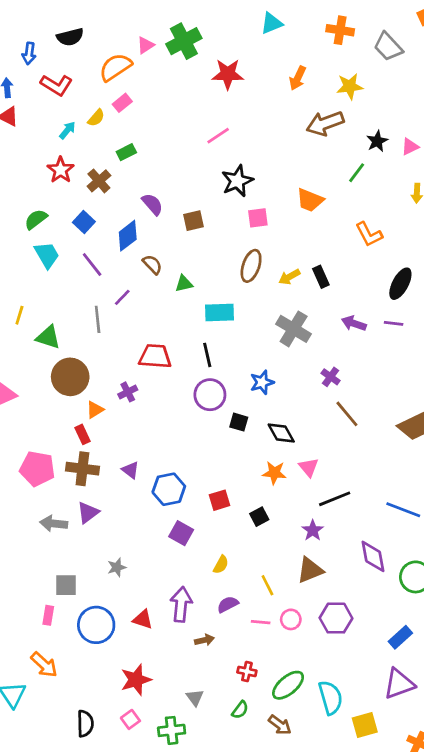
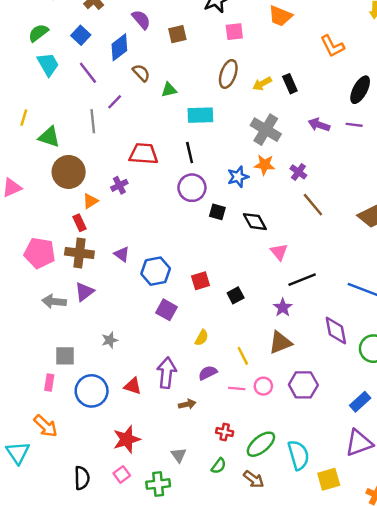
orange star: (274, 473) -> (265, 165), moved

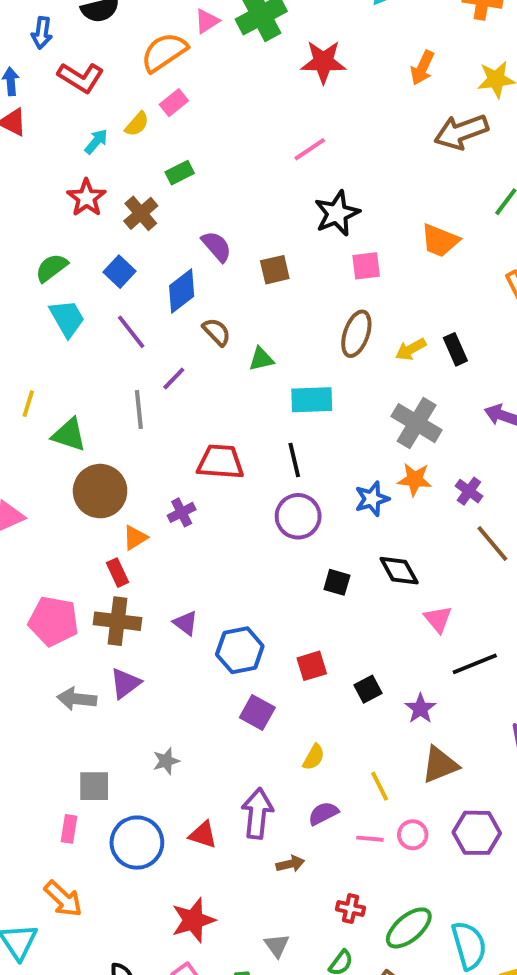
black square: (217, 212) -> (337, 582), moved
purple star: (283, 307) -> (420, 709), moved

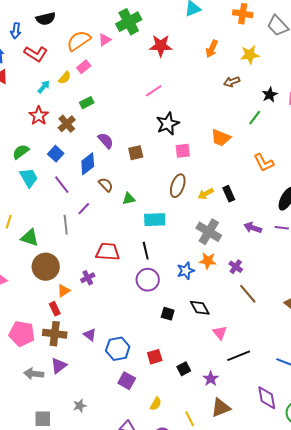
pink triangle: (207, 21) -> (105, 40), moved
brown arrow: (461, 132) -> (232, 82), size x0.6

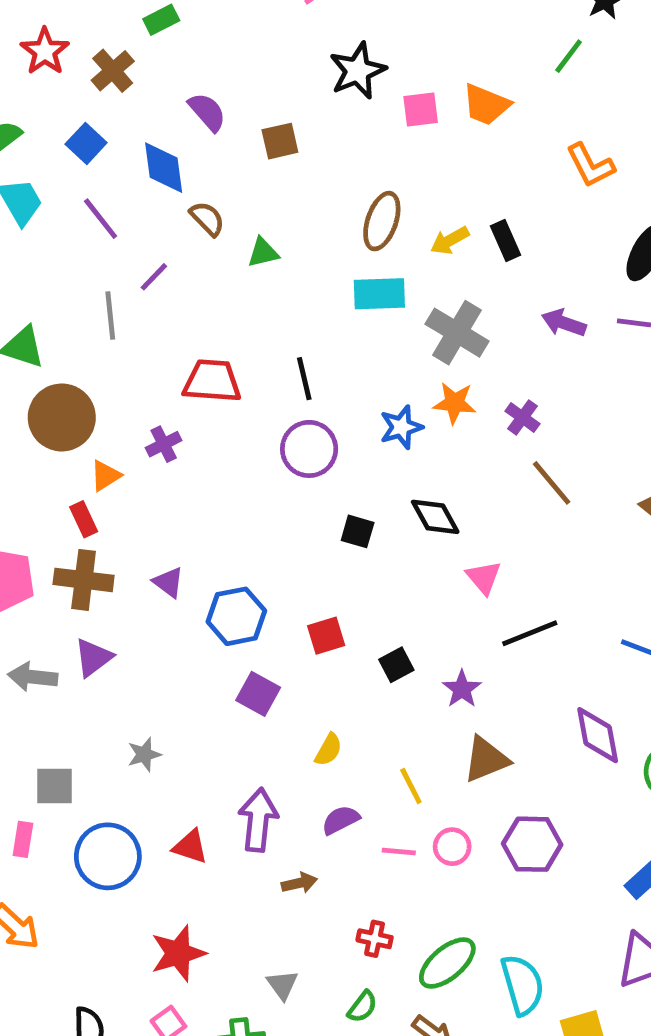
pink square: (183, 151) -> (421, 110), moved
blue diamond: (88, 164) -> (164, 168), turned -60
cyan rectangle: (155, 220) -> (379, 294), moved

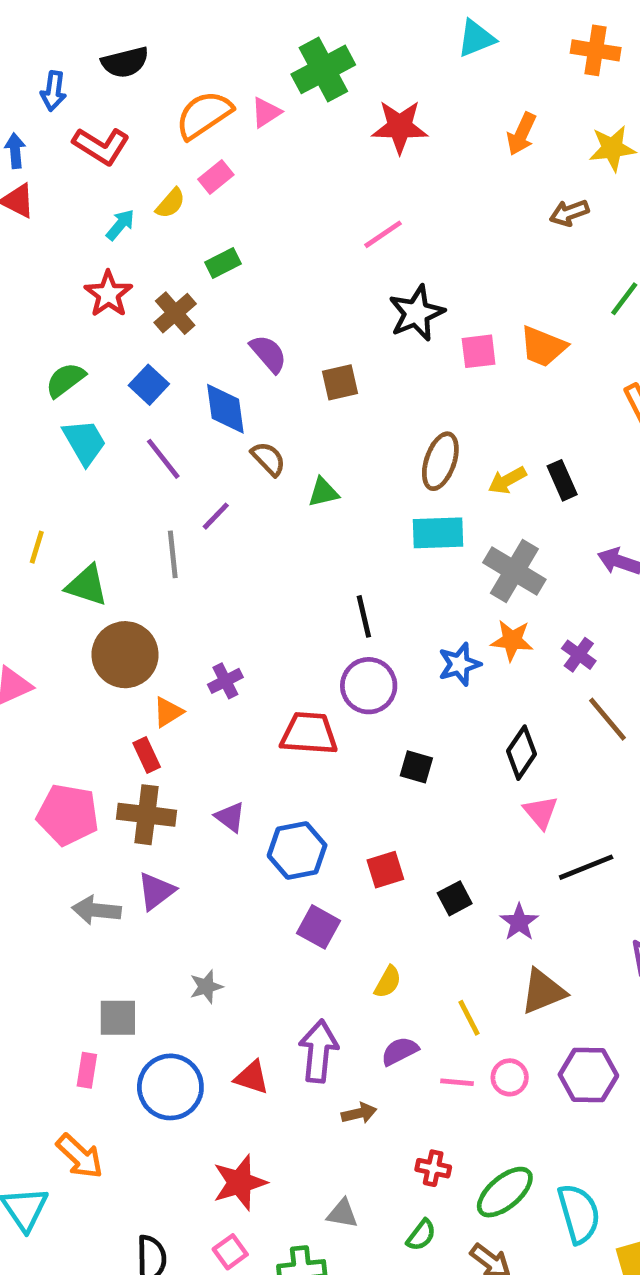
red trapezoid: (212, 381) -> (309, 733), moved
black diamond: (435, 517) -> (522, 753), moved, turned 63
gray triangle: (282, 985) -> (342, 1214), turned -44

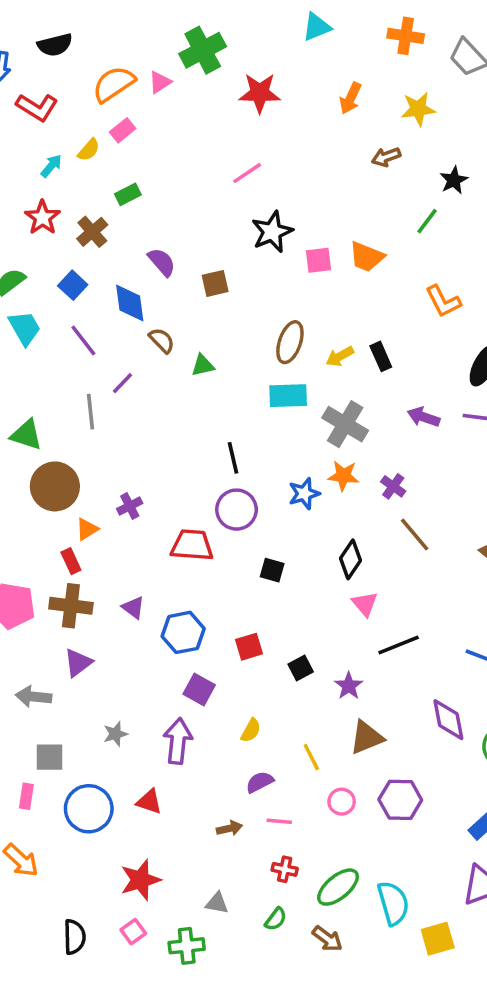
gray arrow: (96, 910) -> (34, 697), moved
purple arrow: (319, 1051) -> (178, 741), moved
pink line: (457, 1082) -> (279, 821), moved

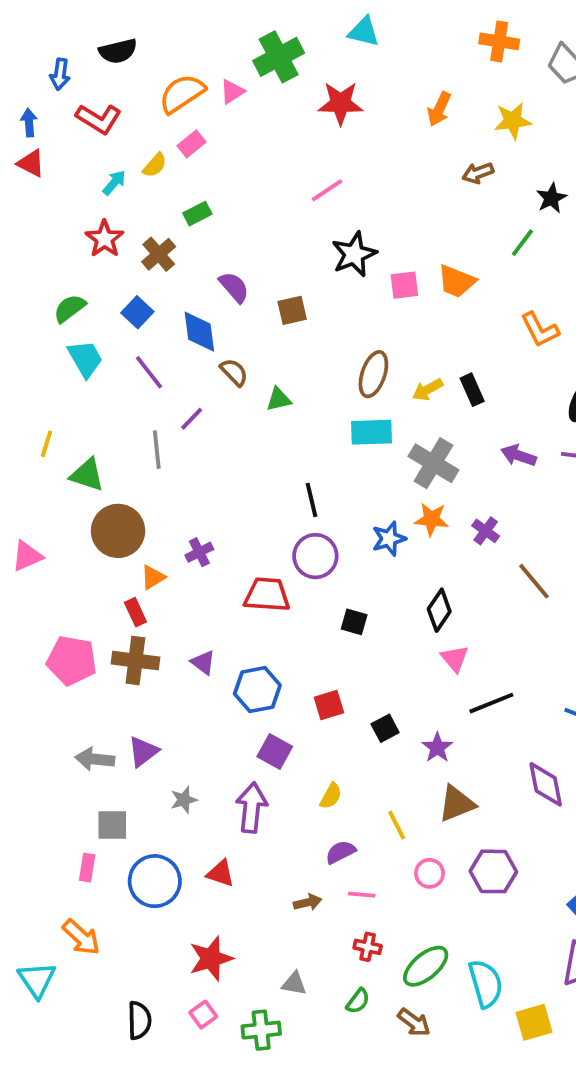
cyan triangle: (317, 27) -> (364, 32), moved, turned 36
brown line: (415, 535) -> (534, 581), moved
purple triangle: (78, 663) -> (143, 751), moved

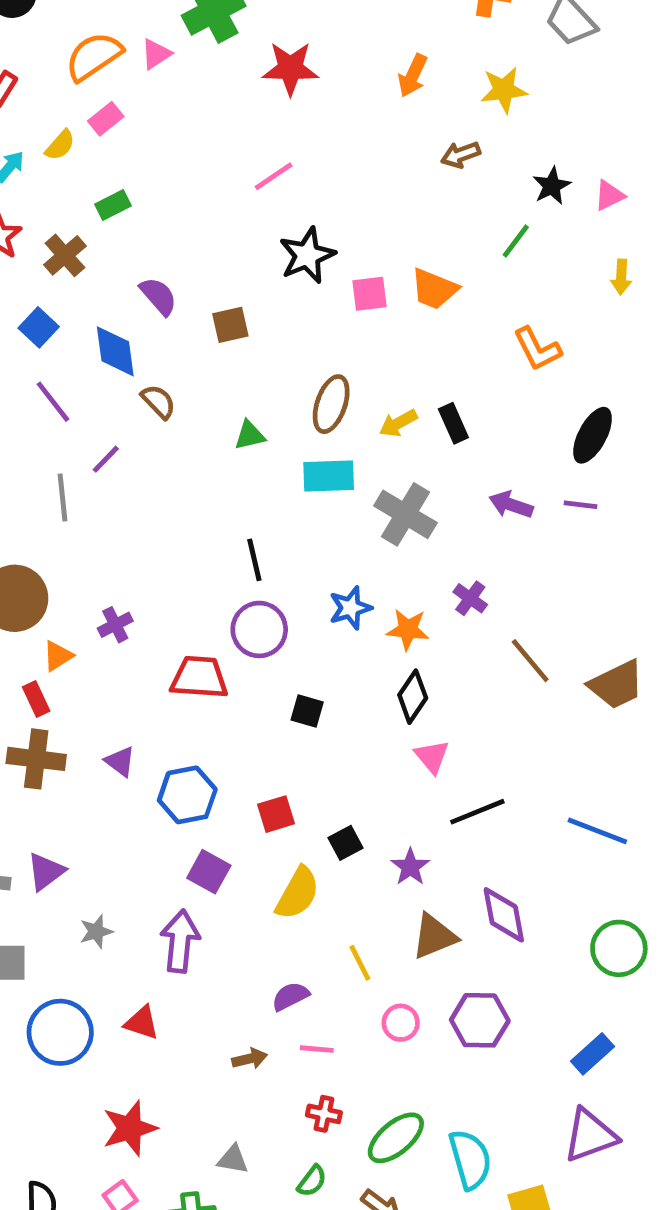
green triangle: (279, 399) -> (250, 435), moved
orange star: (431, 519) -> (408, 629), moved
purple diamond: (546, 784) -> (504, 915), moved
yellow semicircle: (331, 796) -> (298, 893), moved, size x1.6

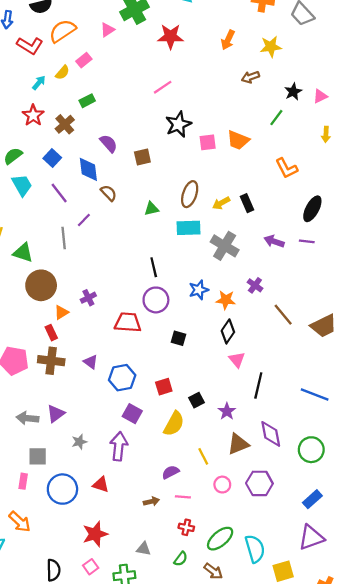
orange semicircle: (94, 56) -> (62, 31), moved
black line: (477, 812) -> (258, 385), turned -55
green circle: (619, 948) -> (311, 450), moved

